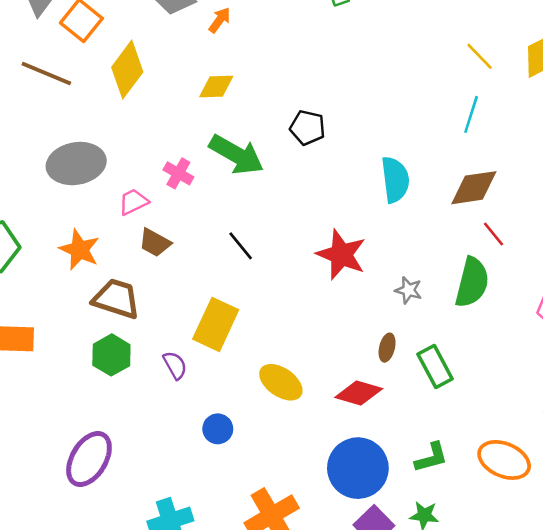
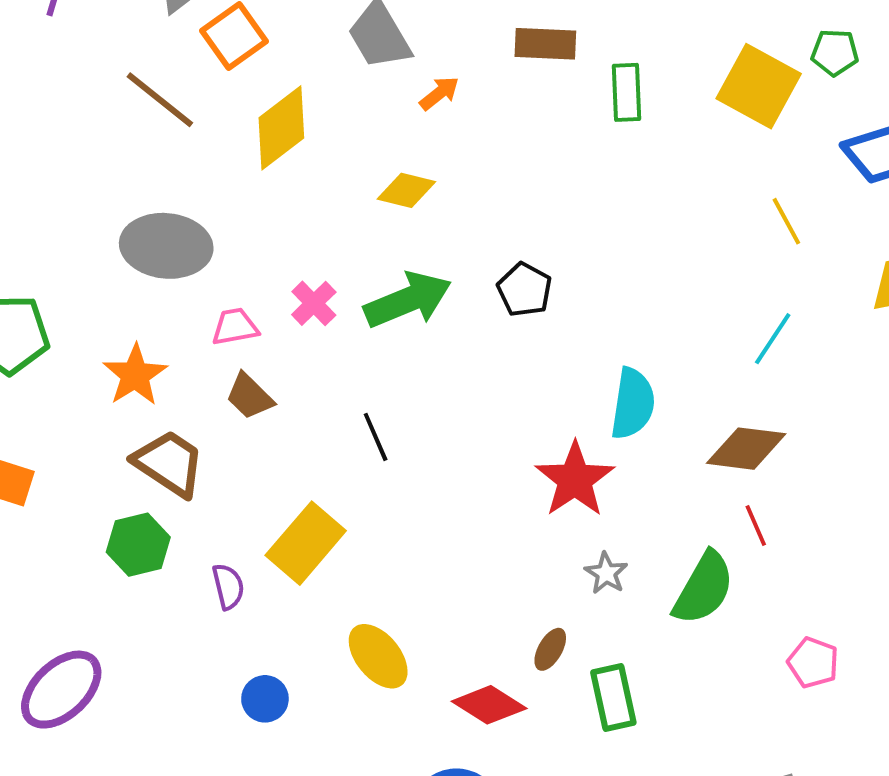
yellow line: (480, 56) -> (786, 221), moved
green arrow: (236, 155) -> (408, 300), turned -68
red star: (341, 255) -> (575, 479), moved

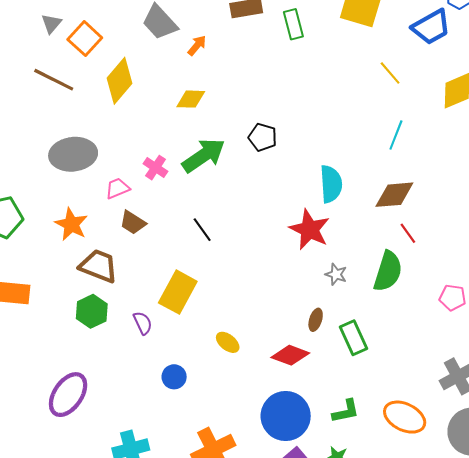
yellow ellipse: (378, 656) -> (228, 342), size x0.7

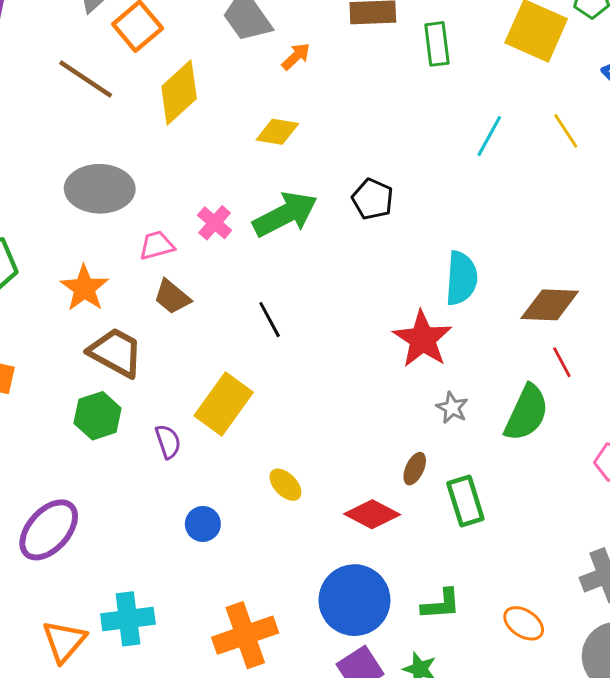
cyan line: (396, 135) -> (489, 136), moved
orange ellipse: (405, 417) -> (524, 623), size x0.7

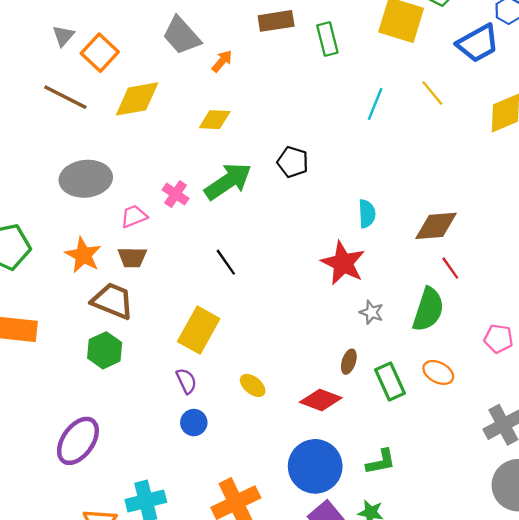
yellow diamond: (179, 93) -> (137, 99), turned 39
cyan semicircle: (461, 278) -> (367, 214), size x0.7
brown trapezoid: (172, 297) -> (132, 257), moved, turned -32
purple semicircle: (168, 442) -> (186, 381), moved
orange ellipse: (524, 623) -> (438, 372), moved

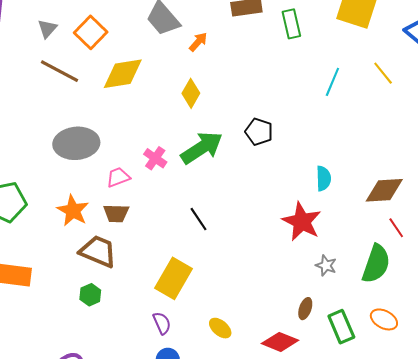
gray triangle: (63, 36) -> (47, 29), moved
yellow diamond: (215, 120) -> (191, 93), turned -64
green hexagon: (105, 350) -> (90, 295), size x0.7

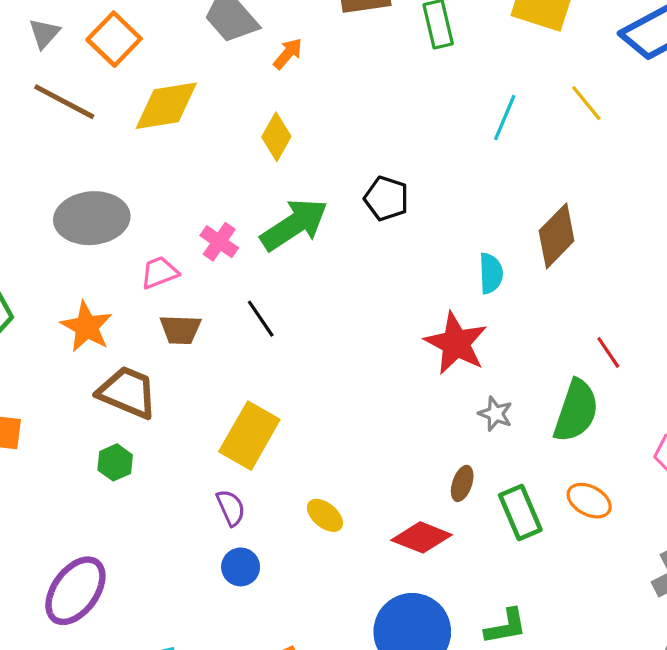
brown diamond: (384, 190) -> (557, 236), moved, turned -42
brown trapezoid: (116, 213) -> (180, 330), moved
black line: (198, 219) -> (261, 319), moved

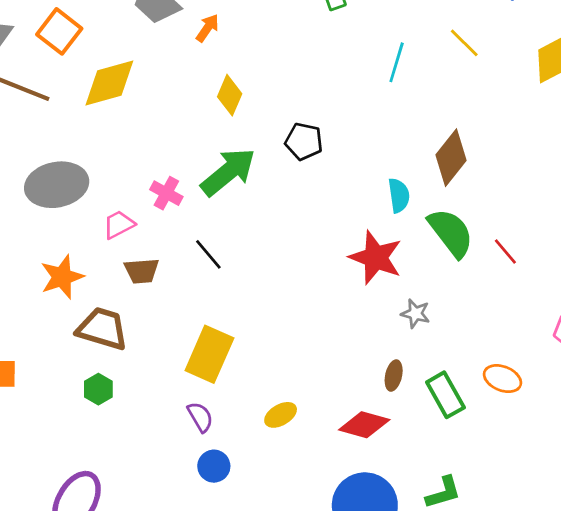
yellow diamond: (276, 137) -> (230, 95), moved
orange star: (87, 327) -> (62, 277), turned 30
green semicircle: (576, 411) -> (451, 233), moved, turned -50
yellow ellipse: (325, 515) -> (281, 415), turned -64

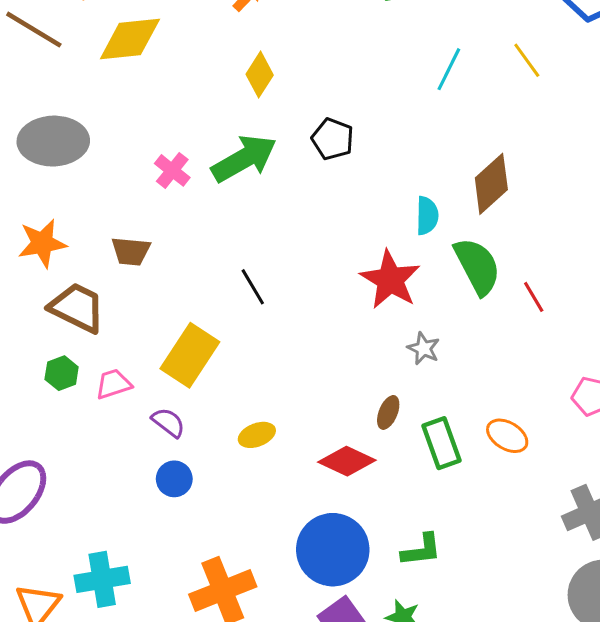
pink trapezoid: (119, 225) -> (113, 384), moved
black line: (208, 254) -> (253, 287), moved
purple semicircle: (200, 417) -> (168, 422), turned -32

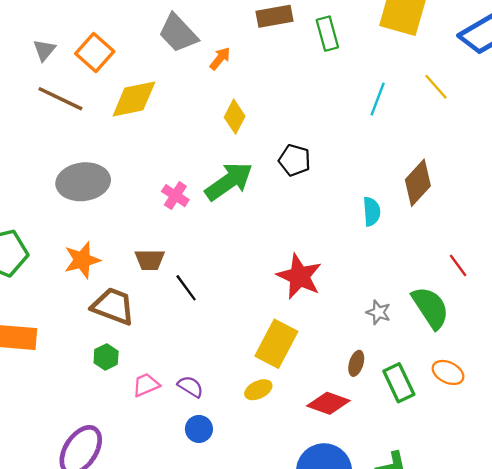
green semicircle: (477, 266) -> (430, 308), moved
red star: (390, 280) -> (299, 276), moved
black line: (253, 287) -> (186, 288), moved
yellow rectangle: (190, 355) -> (276, 344), moved
pink trapezoid: (113, 384) -> (146, 385), moved

